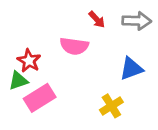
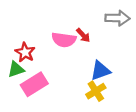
red arrow: (97, 20) -> (83, 35), moved
blue triangle: (131, 69) -> (100, 71), moved

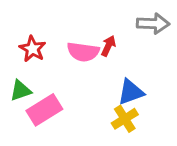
red arrow: (83, 35) -> (108, 46), turned -112
red star: (25, 52) -> (32, 49), moved

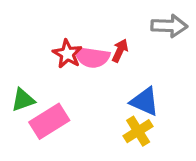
red star: (32, 49) -> (67, 54), moved
blue triangle: (131, 92) -> (145, 102), turned 44

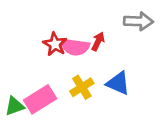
green triangle: (23, 100) -> (14, 106), moved
yellow cross: (138, 131) -> (82, 87), moved

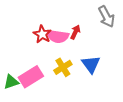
gray arrow: (138, 21) -> (106, 17), turned 60
blue triangle: (118, 83) -> (91, 64), turned 30

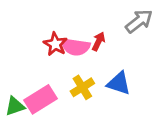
gray arrow: (106, 17) -> (139, 21), turned -100
blue triangle: (91, 64) -> (119, 83), turned -36

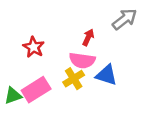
red star: (55, 44) -> (34, 47), moved
pink semicircle: (76, 47) -> (82, 60), moved

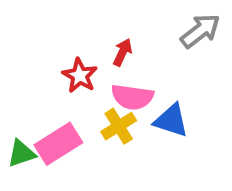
red arrow: (88, 37) -> (123, 52), moved
red star: (34, 47) -> (80, 76), moved

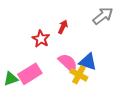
pink semicircle: (132, 97) -> (68, 63), moved, turned -145
yellow cross: (119, 126) -> (79, 75), moved, turned -30

